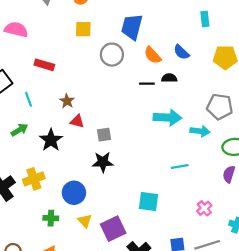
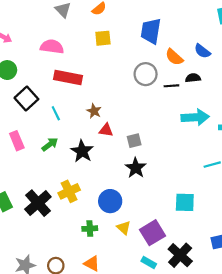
pink semicircle: (16, 29) -> (52, 47), moved
gray circle: (112, 55) -> (146, 74), moved
red rectangle: (44, 65) -> (68, 77), size x1.4
black star: (103, 162) -> (136, 168), turned -30

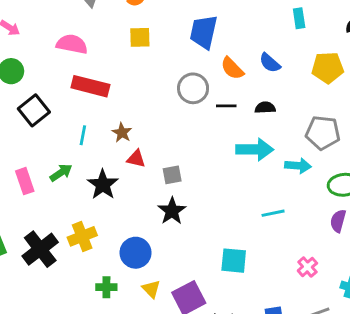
black semicircle: (193, 78) -> (265, 108), moved
cyan line: (56, 113) -> (83, 135), moved, turned 32
pink rectangle: (17, 141) -> (25, 181), moved

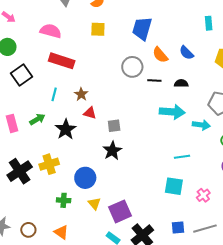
cyan square: (234, 261) -> (174, 186), moved

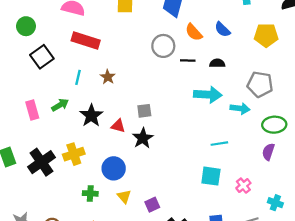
red triangle: (90, 113) -> (118, 126), moved
purple square: (120, 211) -> (152, 205), size x0.6

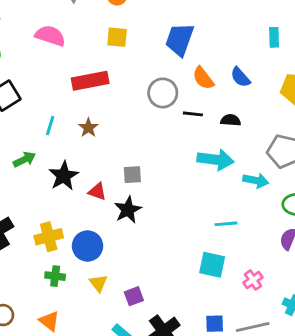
red rectangle: (86, 41) -> (90, 81), moved, turned -32
yellow cross: (74, 154) -> (49, 237), moved

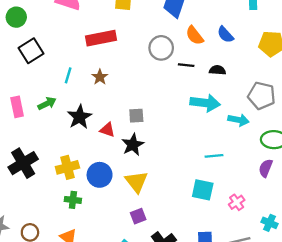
yellow triangle: (98, 283) -> (136, 182), moved, size x1.5

